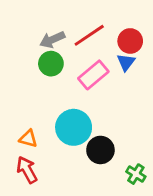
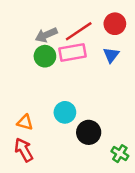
red circle: (130, 41) -> (115, 24), moved
pink rectangle: (93, 75) -> (72, 52), moved, turned 30
cyan circle: (74, 127) -> (65, 112), size x0.7

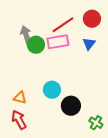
gray arrow: (46, 35) -> (26, 35), moved, turned 96

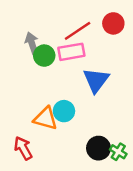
blue triangle: (89, 44) -> (96, 80), moved, size x1.6
orange triangle: (20, 98) -> (45, 118), moved, size x1.5
black circle: (71, 106) -> (99, 148), moved

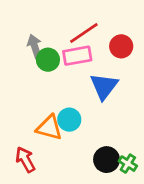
red circle: (113, 23) -> (121, 46), moved

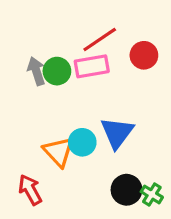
gray arrow: (35, 46) -> (36, 71), moved
blue triangle: (104, 86) -> (117, 133), moved
orange triangle: (49, 128) -> (59, 152), turned 32

